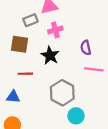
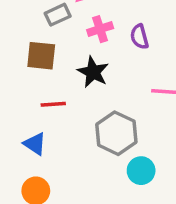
purple semicircle: (86, 48) -> (139, 37), moved
blue triangle: (13, 97) -> (35, 144), turned 32

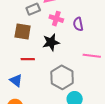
pink cross: (100, 29) -> (56, 19), turned 32
black star: (93, 72) -> (51, 42), turned 30

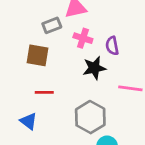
black star: (51, 42) -> (94, 68), moved

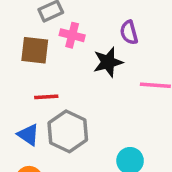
pink cross: (83, 38) -> (72, 35), moved
gray hexagon: (90, 117) -> (68, 131), moved

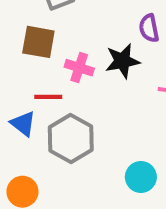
pink cross: (72, 35) -> (79, 68), moved
blue triangle: (28, 135) -> (23, 124), moved

